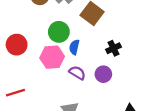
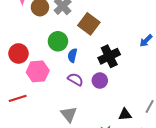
black cross: (114, 48) -> (109, 56), size x1.5
pink hexagon: (52, 57) -> (38, 71), moved

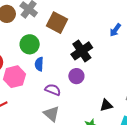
blue semicircle: (72, 55) -> (39, 64), moved
purple semicircle: (75, 79) -> (53, 90), moved

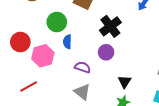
black triangle: (106, 105) -> (125, 82), moved, turned -40

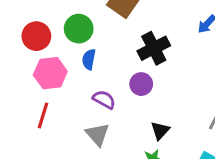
red circle: (20, 42) -> (36, 36), moved
red line: (29, 87) -> (43, 115), moved, turned -54

